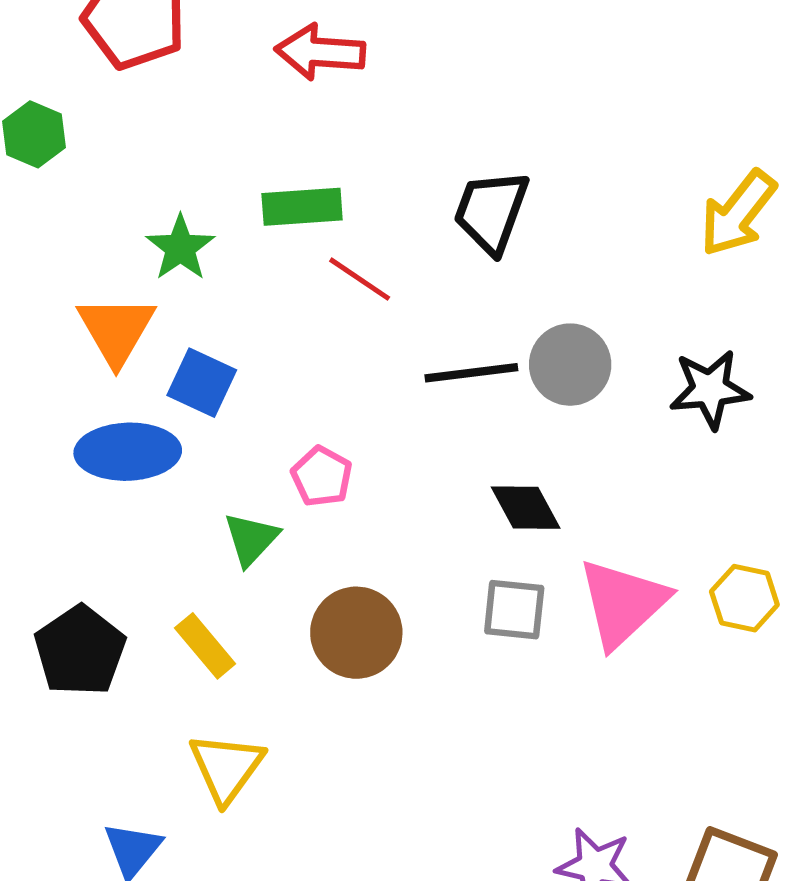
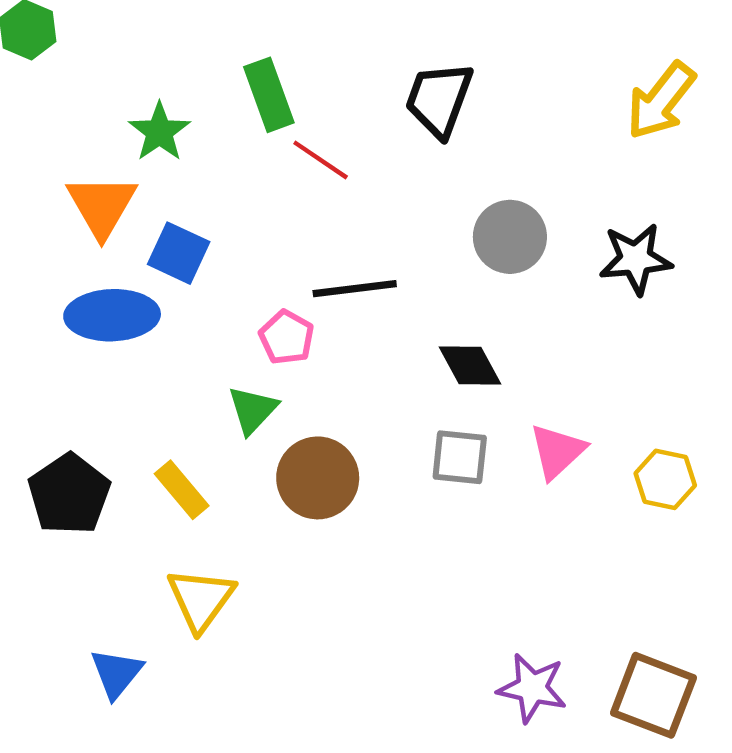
green rectangle: (302, 207) -> (269, 95), turned 74
black line: (471, 373) -> (355, 289), moved
green triangle: (251, 539) -> (253, 410), moved
yellow hexagon: (744, 598) -> (665, 479), moved
pink triangle: (623, 603) -> (557, 451), size x0.7

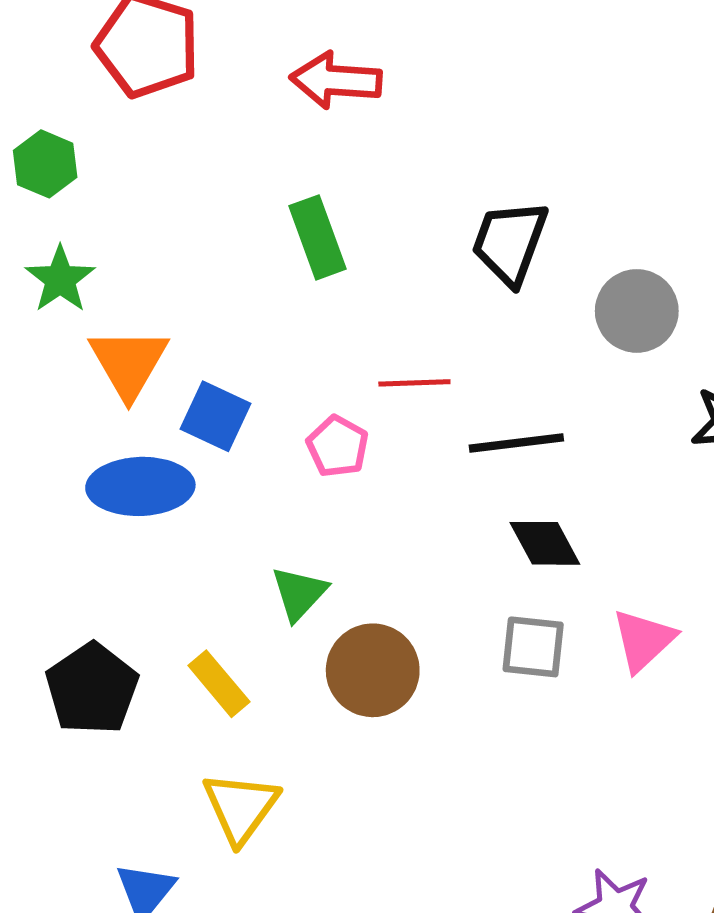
green star: (159, 132) -> (60, 279), moved
red line: (321, 160) -> (414, 383), moved, turned -36
gray circle: (510, 237) -> (637, 311), moved
black line: (355, 289) -> (516, 443), moved
pink pentagon: (287, 337) -> (338, 446), moved

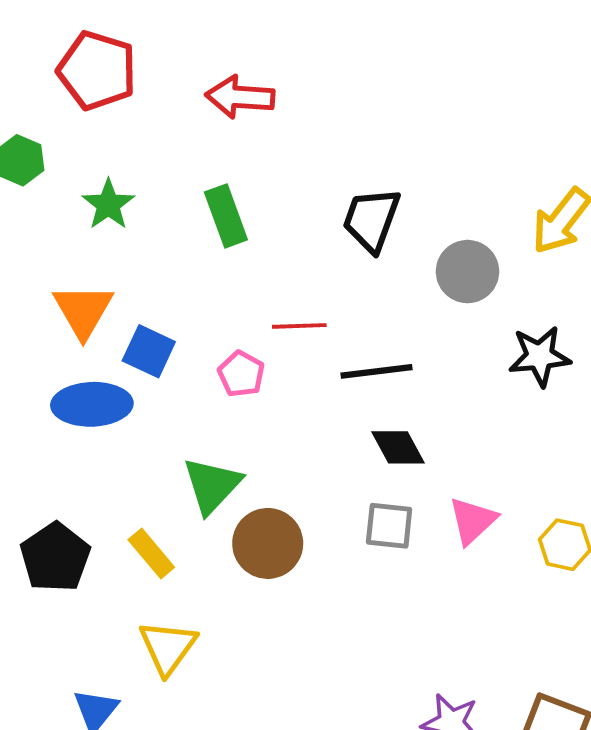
green star: (60, 279) -> (108, 205), moved
green triangle: (299, 593) -> (212, 485), size x1.4

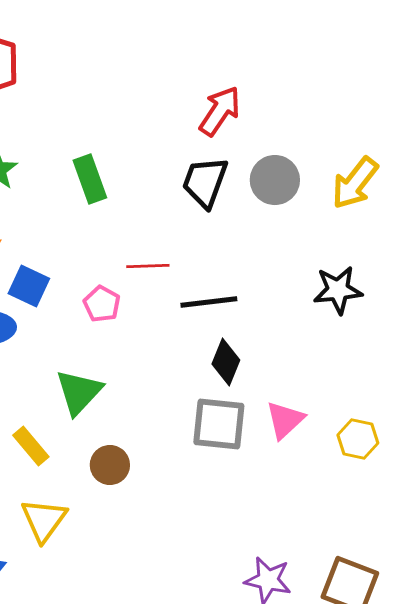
red arrow: (240, 97) -> (220, 111), moved, turned 120
gray circle: (467, 272) -> (275, 180), moved
black diamond: (398, 447) -> (226, 362), turned 51
gray square: (389, 526) -> (219, 424), size x1.4
brown circle: (268, 543) -> (110, 465), moved, size x0.7

